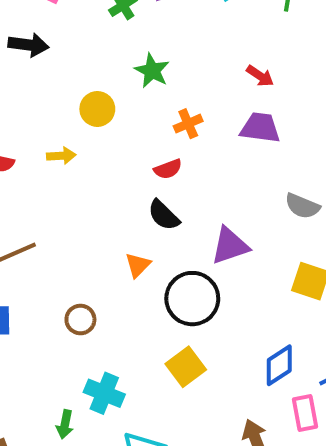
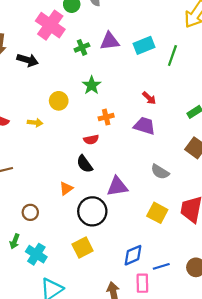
green arrow: (65, 424) -> (15, 241), moved

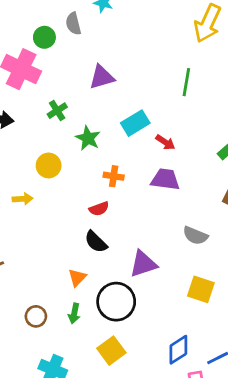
cyan rectangle: (144, 45) -> (135, 123), moved
green cross: (82, 47) -> (57, 111), moved
orange cross: (106, 117) -> (114, 176), turned 32
green arrow: (15, 241) -> (74, 313), moved

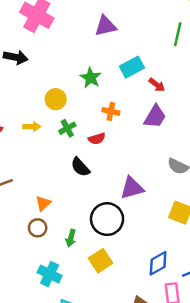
green cross: (57, 111) -> (67, 128), moved
purple trapezoid: (165, 179) -> (155, 117), turned 110
black semicircle: (96, 242) -> (80, 167), moved
orange triangle: (77, 278) -> (43, 203), moved
green arrow: (74, 313) -> (71, 238), moved

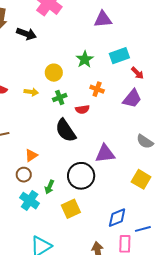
black semicircle: (80, 167) -> (66, 130), size x1.4
cyan cross: (50, 274) -> (30, 201), moved

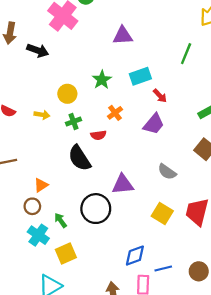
orange cross: (97, 89) -> (115, 113), turned 32
green arrow: (49, 187) -> (61, 220), turned 120
yellow square: (71, 209) -> (66, 254), moved

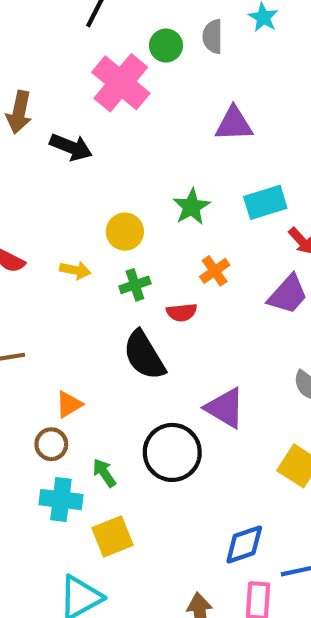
purple triangle: (123, 184) -> (225, 408), turned 35
cyan cross: (38, 235) -> (61, 500), turned -30

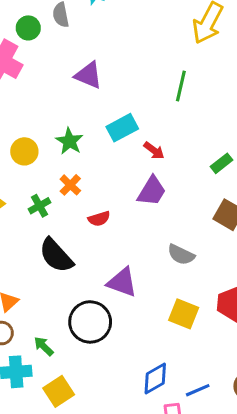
purple triangle: (234, 124) -> (89, 75), turned 36
yellow circle: (125, 232) -> (24, 151), moved
orange cross: (215, 271) -> (70, 185), moved
red semicircle: (182, 312) -> (99, 219), moved

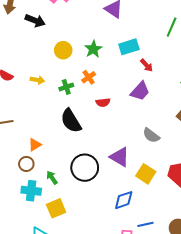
purple triangle: (122, 282) -> (120, 157), moved
blue diamond: (155, 379) -> (124, 200), moved

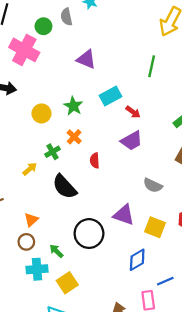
yellow arrow: (37, 80) -> (30, 169), moved, turned -40
purple trapezoid: (140, 91) -> (132, 141), turned 30
red semicircle: (103, 102) -> (95, 161), turned 104

